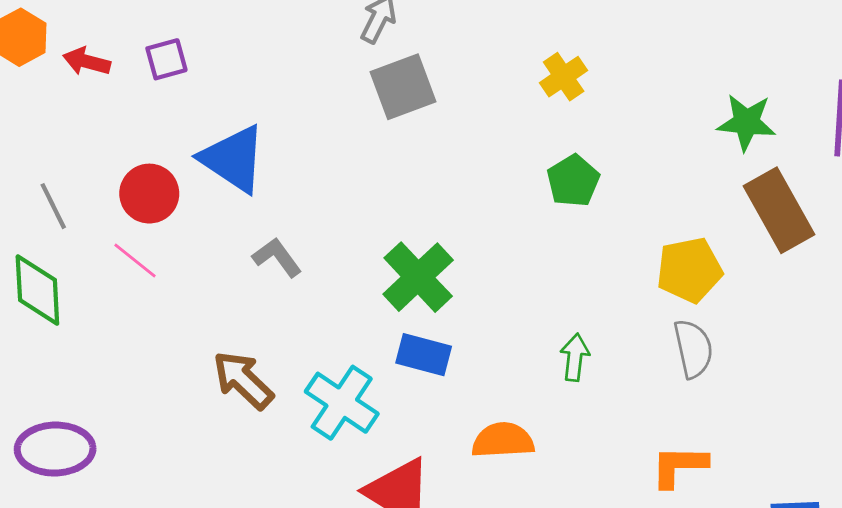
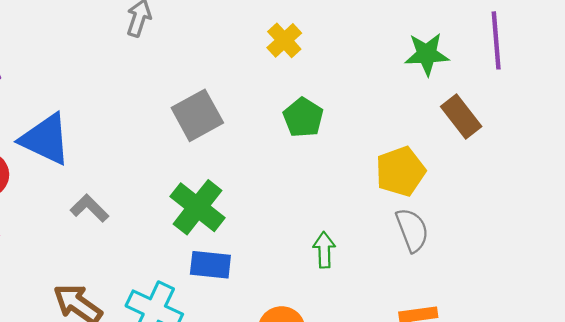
gray square: (403, 87) -> (197, 115), moved
brown rectangle: (779, 210) -> (461, 116), size x0.7

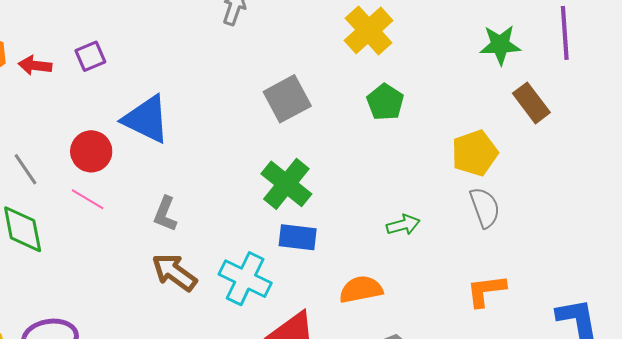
yellow cross: (284, 40) -> (369, 30), size x1.5
gray L-shape: (89, 208) -> (165, 214), moved, turned -114
green arrow: (324, 250) -> (403, 225), turned 76

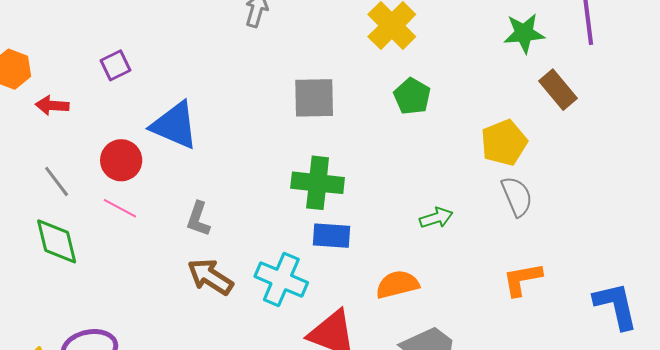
red arrow: (35, 65) -> (52, 105), moved
gray square: (287, 99) -> (314, 98), turned 30
green cross: (286, 184) -> (318, 183), turned -30

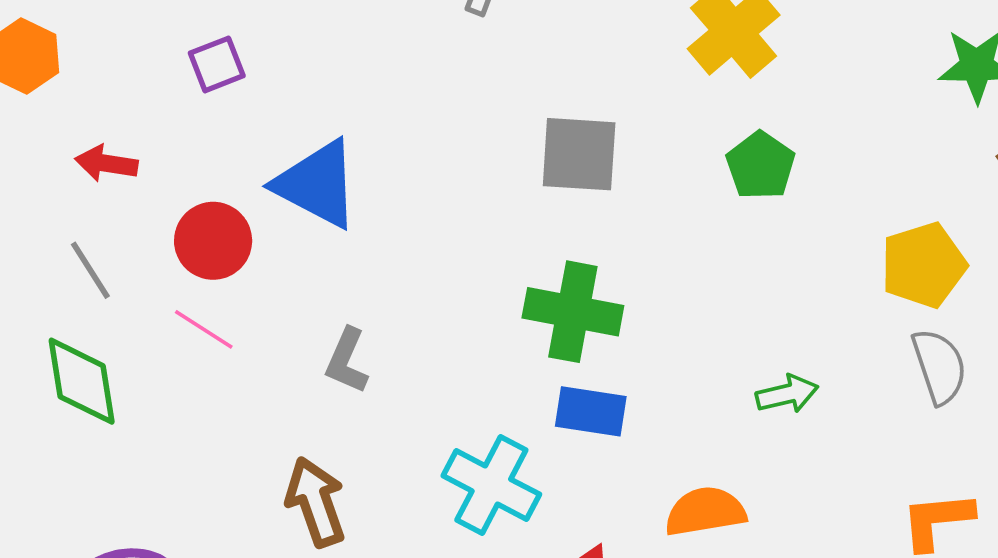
red arrow: (52, 105) -> (106, 163), moved
brown arrow: (210, 277) -> (316, 502), moved, turned 33

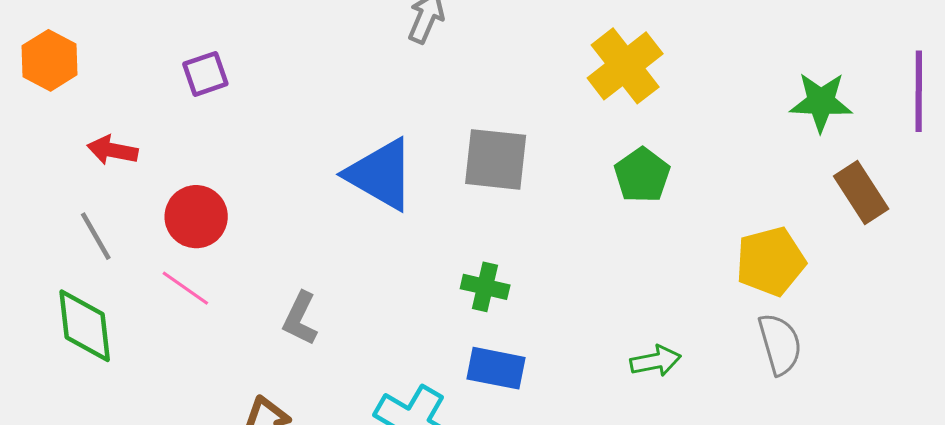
blue triangle: (317, 184) -> (381, 174), moved
green cross: (573, 312) -> (485, 287), size x0.6

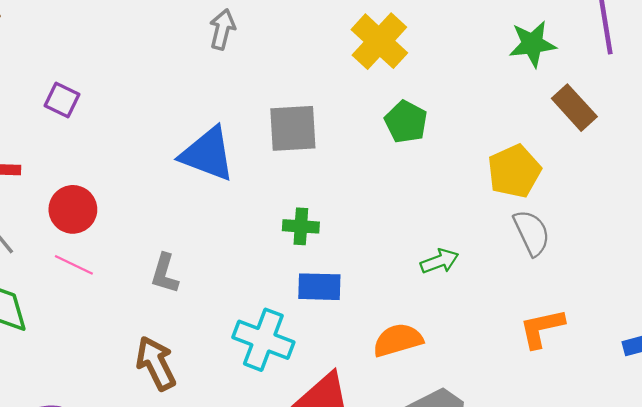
purple square: (205, 74) -> (62, 100), turned -36

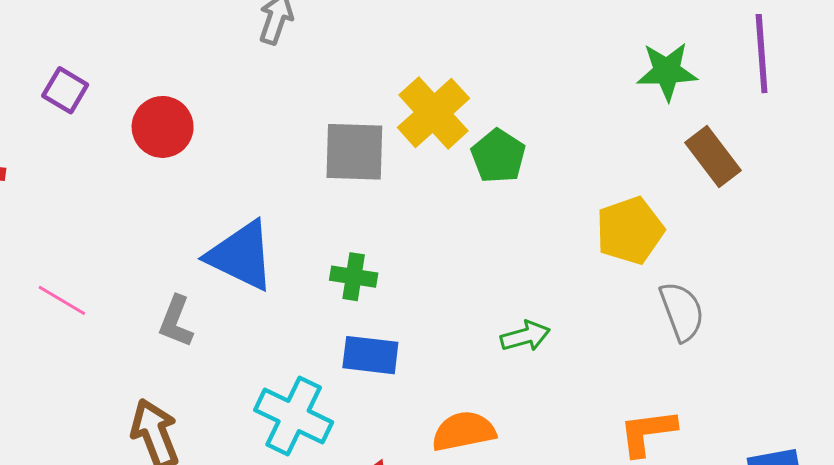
yellow cross: (379, 41) -> (433, 113), moved
blue triangle: (208, 154) -> (241, 256), moved
red circle: (73, 209) -> (163, 127), moved
gray semicircle: (532, 233) -> (682, 311), moved

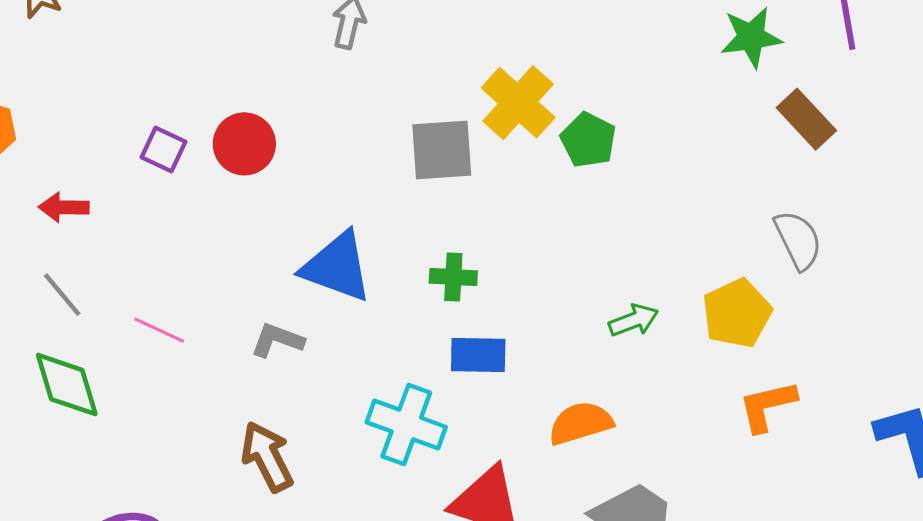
purple square: (65, 90) -> (164, 149), moved
yellow pentagon: (630, 230) -> (737, 313), moved
gray semicircle: (682, 311) -> (798, 240), moved
gray L-shape: (176, 321) -> (277, 340), turned 94

